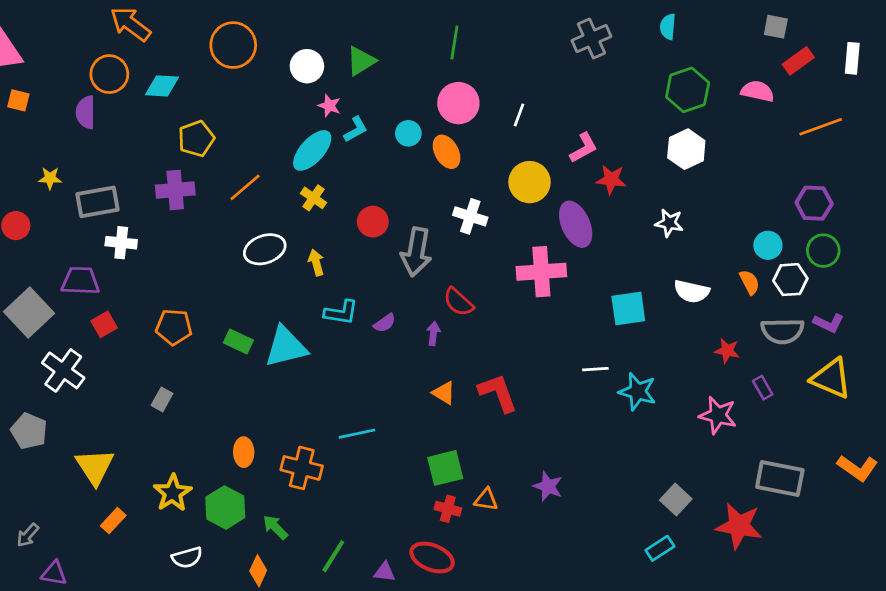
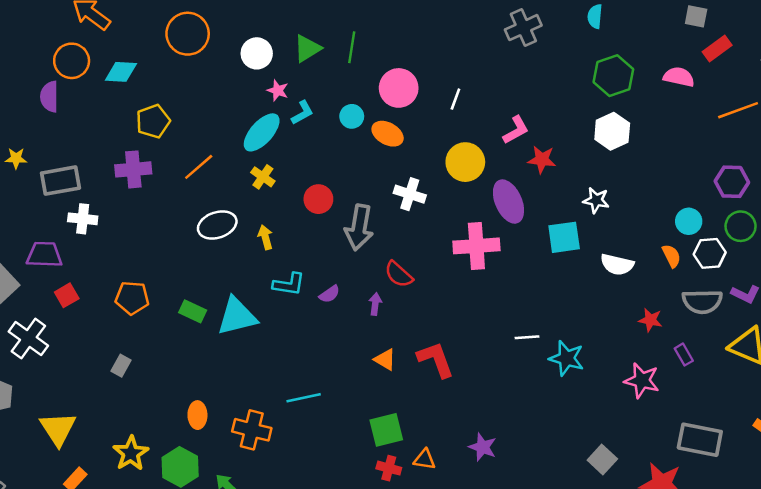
green line: (454, 42) -> (352, 47), moved
orange ellipse: (447, 152) -> (388, 134), turned -32
cyan square: (628, 309) -> (564, 237), moved

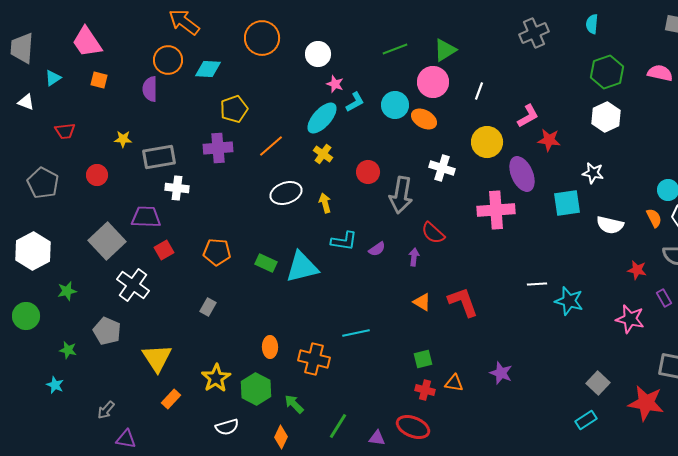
green line: (352, 47) -> (395, 49), turned 60
green triangle: (307, 48) -> (445, 50), moved
cyan circle: (352, 116) -> (395, 105), size x1.4
green square: (386, 430) -> (423, 359), size x0.7

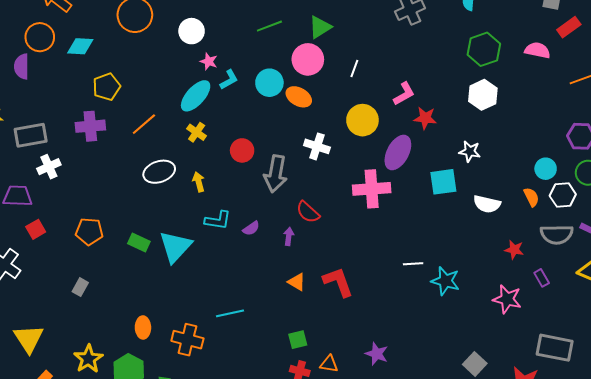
purple ellipse: (522, 174) -> (398, 152), turned 52
white cross: (177, 188) -> (49, 167), turned -30
cyan triangle: (302, 267) -> (175, 247), turned -33

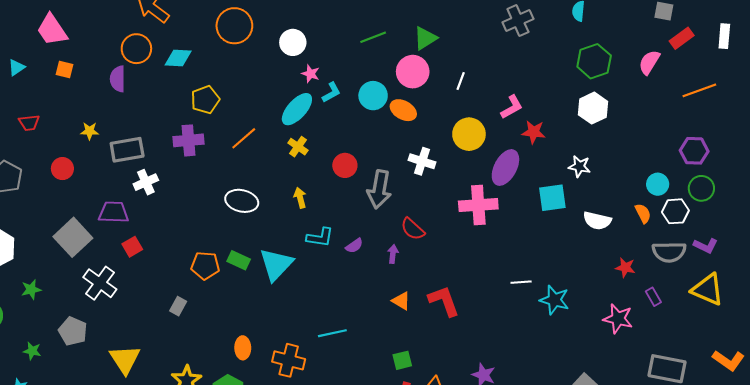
pink semicircle: (537, 50) -> (649, 62), turned -70
white ellipse: (159, 172) -> (242, 201), moved, turned 32
orange pentagon: (89, 231) -> (205, 265), moved

